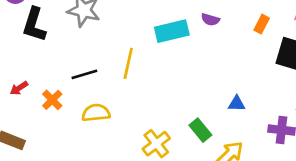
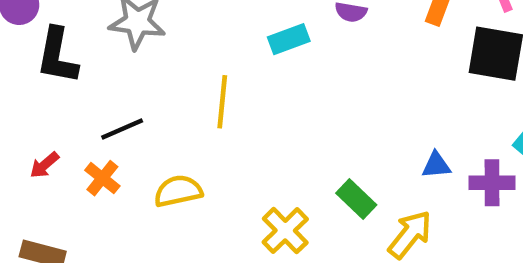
cyan rectangle: (172, 31) -> (289, 39), size x0.7
black line: (84, 74) -> (122, 129), moved
blue triangle: (237, 104) -> (436, 165), moved

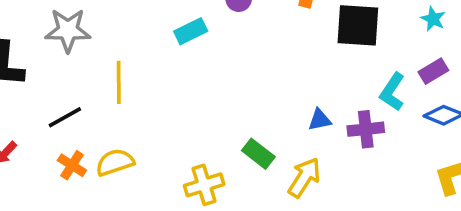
yellow line: (222, 102) -> (119, 82), moved
orange cross: (102, 178) -> (72, 165), moved
yellow cross: (285, 231) -> (204, 185), turned 33

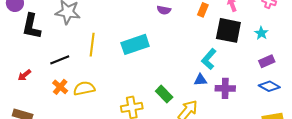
cyan star: (433, 19) -> (261, 33), moved
cyan rectangle: (191, 31) -> (135, 44), moved, size x1.5
cyan L-shape: (392, 92) -> (209, 59), moved

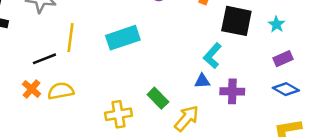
black line: (60, 60) -> (44, 59), moved

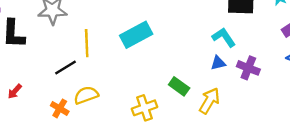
cyan L-shape: (212, 56) -> (224, 37), turned 115
orange cross: (32, 89) -> (60, 108), moved
purple cross: (232, 91) -> (248, 68), turned 30

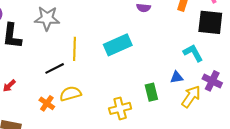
blue triangle: (218, 63) -> (177, 77), moved
green rectangle: (179, 86) -> (151, 92), turned 36
yellow arrow: (209, 101) -> (191, 97), moved

